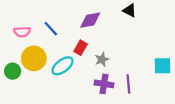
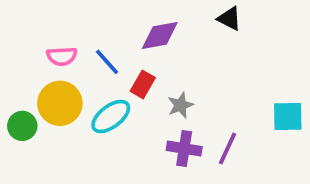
blue line: (51, 29) -> (107, 62), moved
pink semicircle: (22, 32) -> (62, 56), moved
purple line: (128, 84) -> (227, 148), turned 30

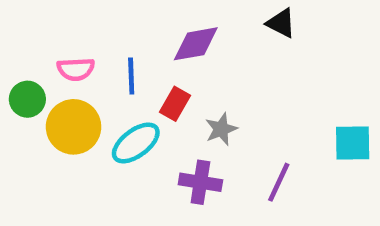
blue line: (107, 62) -> (131, 76), turned 40
green circle: (22, 126) -> (27, 99), moved
purple cross: (184, 148) -> (200, 182), moved

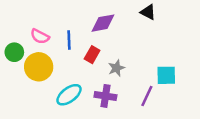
pink semicircle: (76, 69) -> (40, 36), turned 30
cyan ellipse: (136, 143) -> (69, 95), moved
cyan square: (353, 143) -> (166, 75), moved

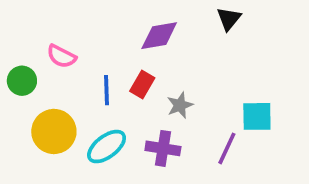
black triangle: (148, 12) -> (229, 19), turned 42
blue line: (69, 40) -> (107, 90), moved
yellow circle: (39, 67) -> (54, 131), moved

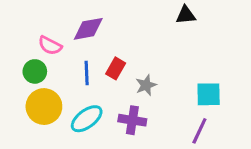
black triangle: (229, 19) -> (186, 15), turned 45
purple diamond: (159, 36) -> (88, 29), moved
green circle: (22, 81) -> (35, 71), moved
purple line: (227, 148) -> (199, 131), moved

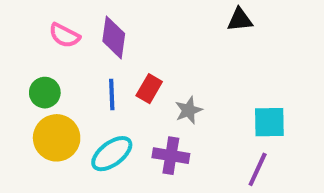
purple diamond: (88, 29) -> (114, 37), turned -72
pink semicircle: (50, 46) -> (64, 35), moved

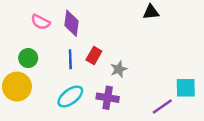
cyan square: (269, 122) -> (186, 88), moved
yellow circle: (57, 138) -> (17, 87), moved
purple line: (258, 169) -> (162, 106), turned 30

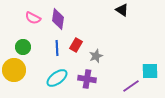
black triangle: (151, 12) -> (122, 10), turned 40

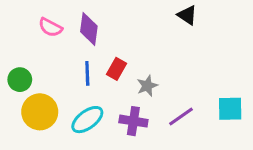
green circle: (23, 47) -> (20, 80), moved
yellow circle: (14, 70) -> (40, 112), moved
purple line: (131, 86) -> (181, 116), moved

